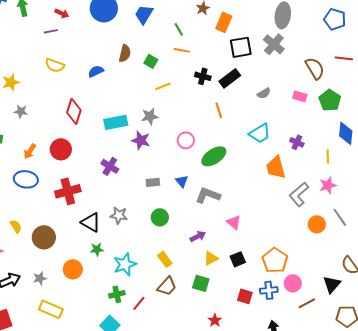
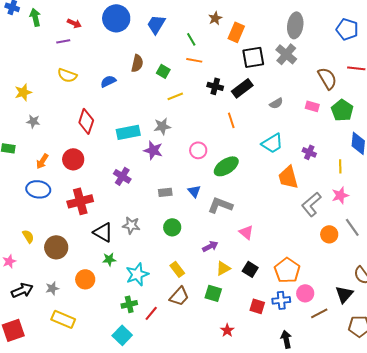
black square: (238, 259) -> (250, 269), turned -35

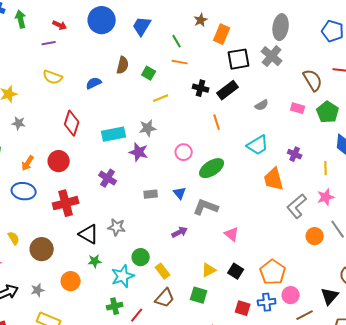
green circle: (172, 227) -> (141, 257), moved
purple arrow: (210, 246) -> (180, 232), moved

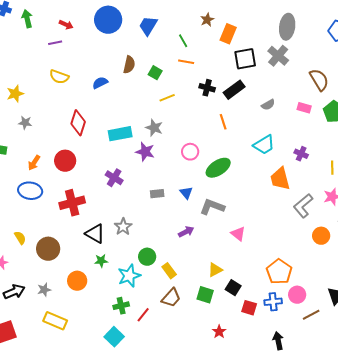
gray star: (148, 128) -> (154, 128), turned 30
gray star: (117, 227) -> (123, 227), turned 30
black square: (236, 271) -> (233, 288), moved

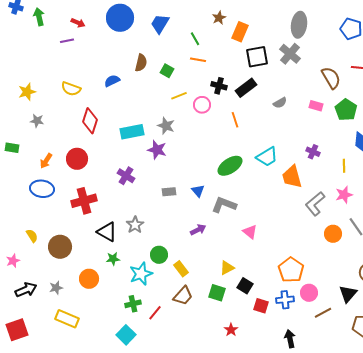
yellow semicircle: (59, 77) -> (71, 89), moved
cyan trapezoid: (264, 145) -> (267, 157), moved
pink circle: (190, 152) -> (202, 105), moved

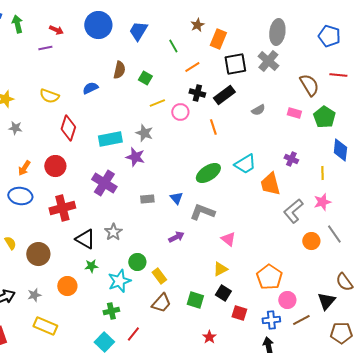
orange line: (198, 60) -> (192, 67), moved, turned -42
purple cross: (126, 176) -> (104, 183), size x1.4
yellow triangle: (227, 268) -> (220, 269), moved
blue cross: (285, 300) -> (271, 320), moved
red line: (155, 313) -> (133, 334), moved

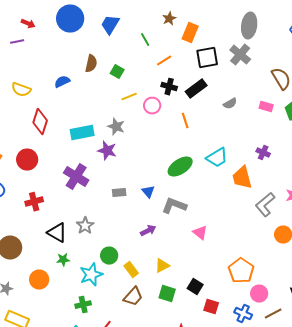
red cross: (62, 208) -> (34, 202), size x0.7
yellow triangle: (220, 269) -> (162, 266), moved
blue cross: (271, 320) -> (243, 314), turned 30

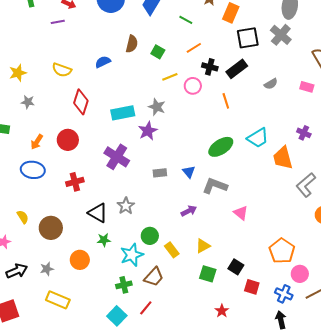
green line: (145, 40) -> (186, 20), turned -32
orange line: (164, 61) -> (194, 48), moved
purple star: (107, 151) -> (148, 131), turned 30
brown trapezoid: (133, 297) -> (154, 277), moved

